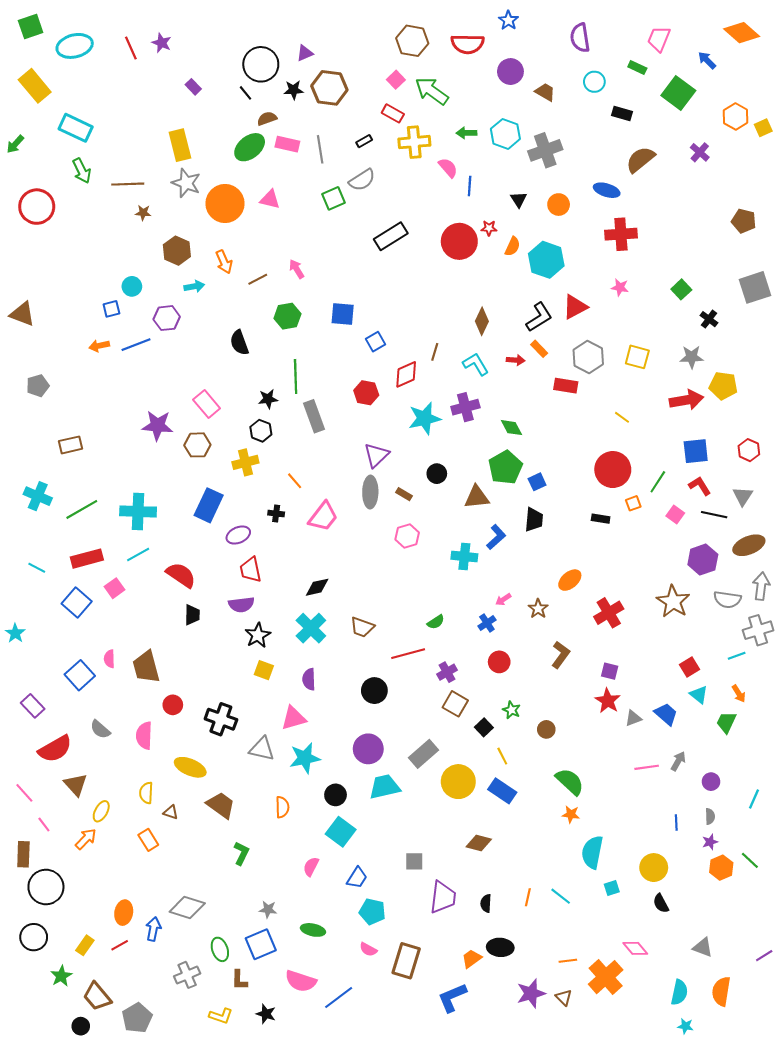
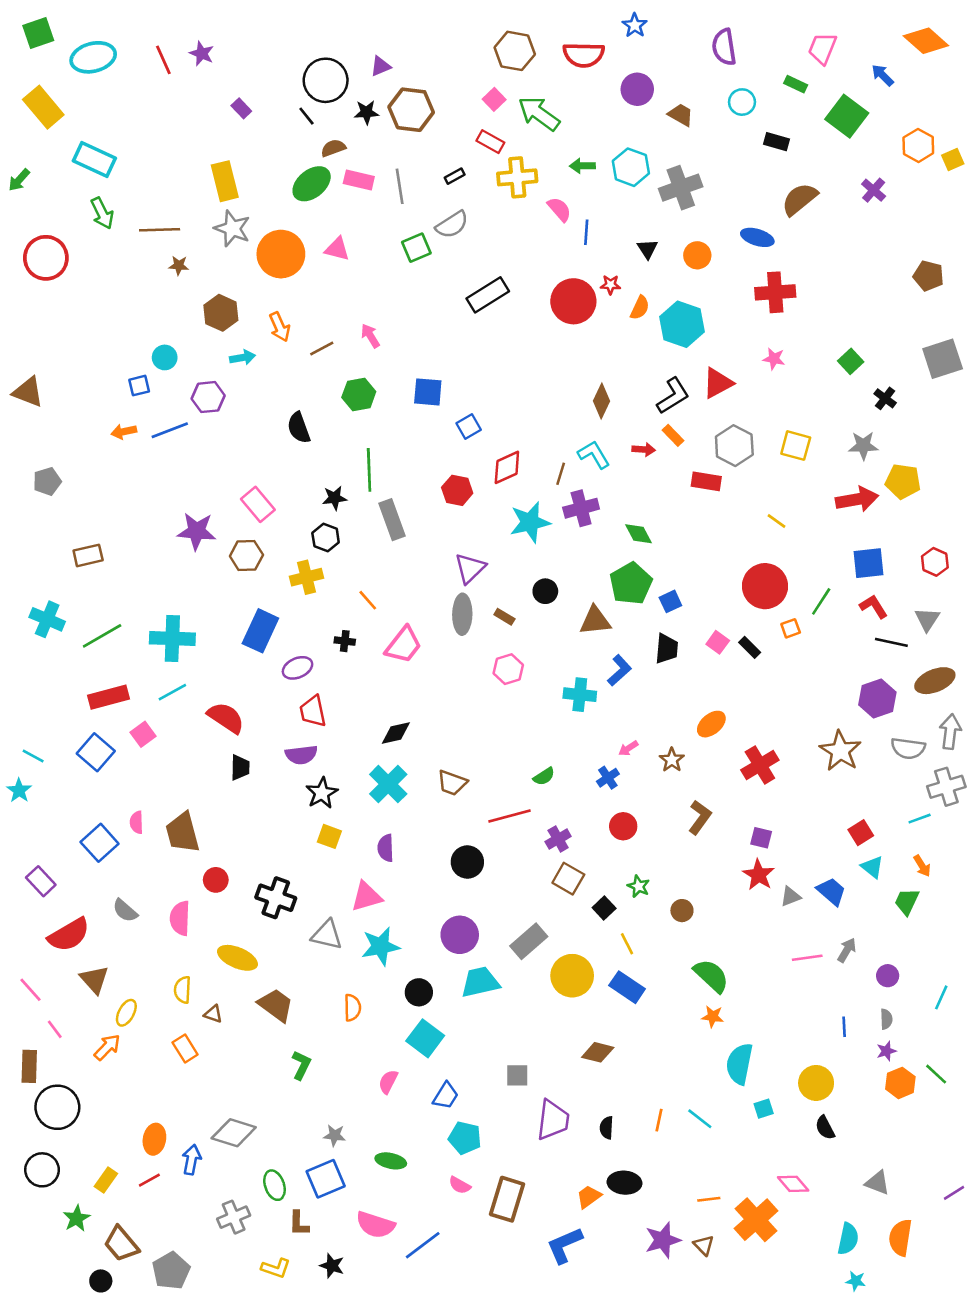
brown line: (435, 352) -> (561, 474), moved
pink square: (675, 515) -> (718, 642), moved
black rectangle: (601, 519) -> (750, 647), turned 36
cyan line: (37, 568) -> (33, 756), moved

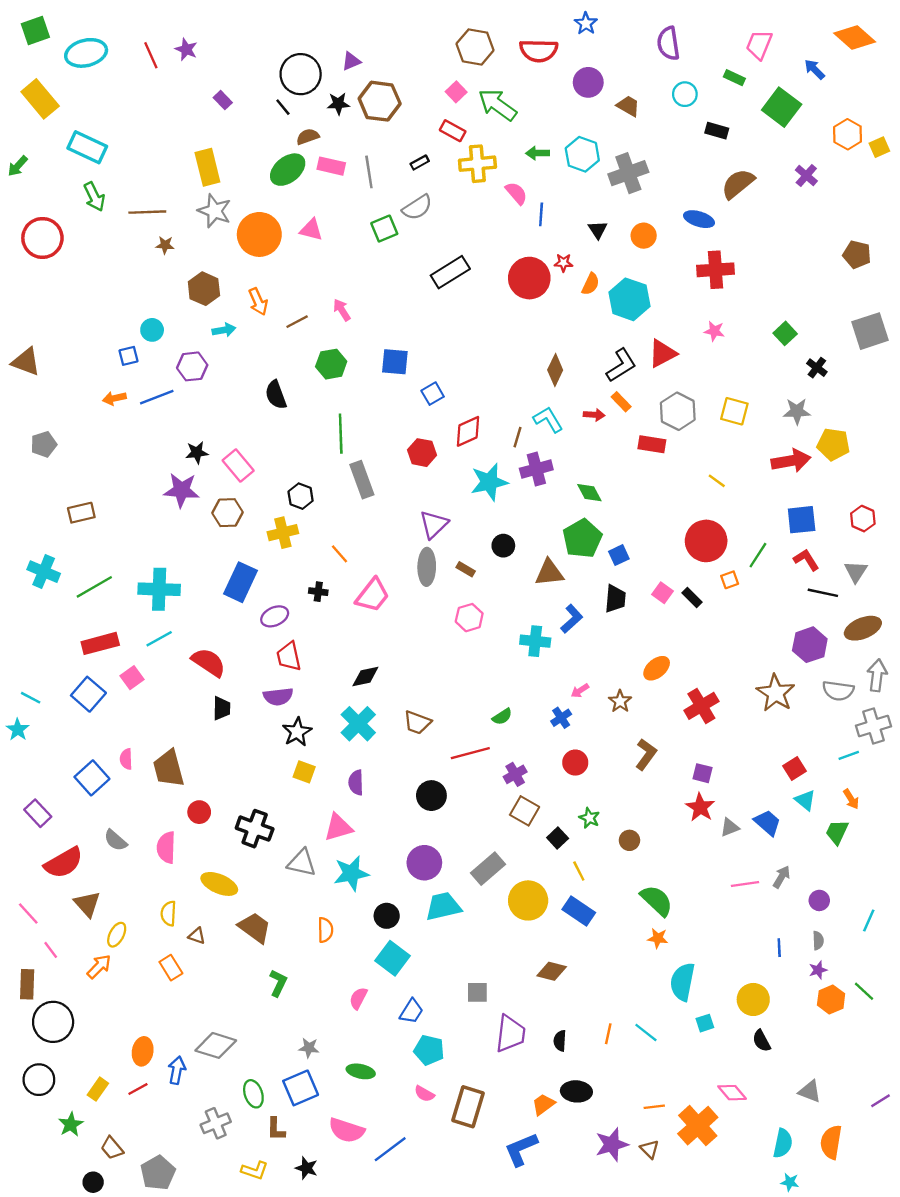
black star: (335, 498) -> (197, 453), moved
brown trapezoid: (121, 1244) -> (112, 1148), size x0.7

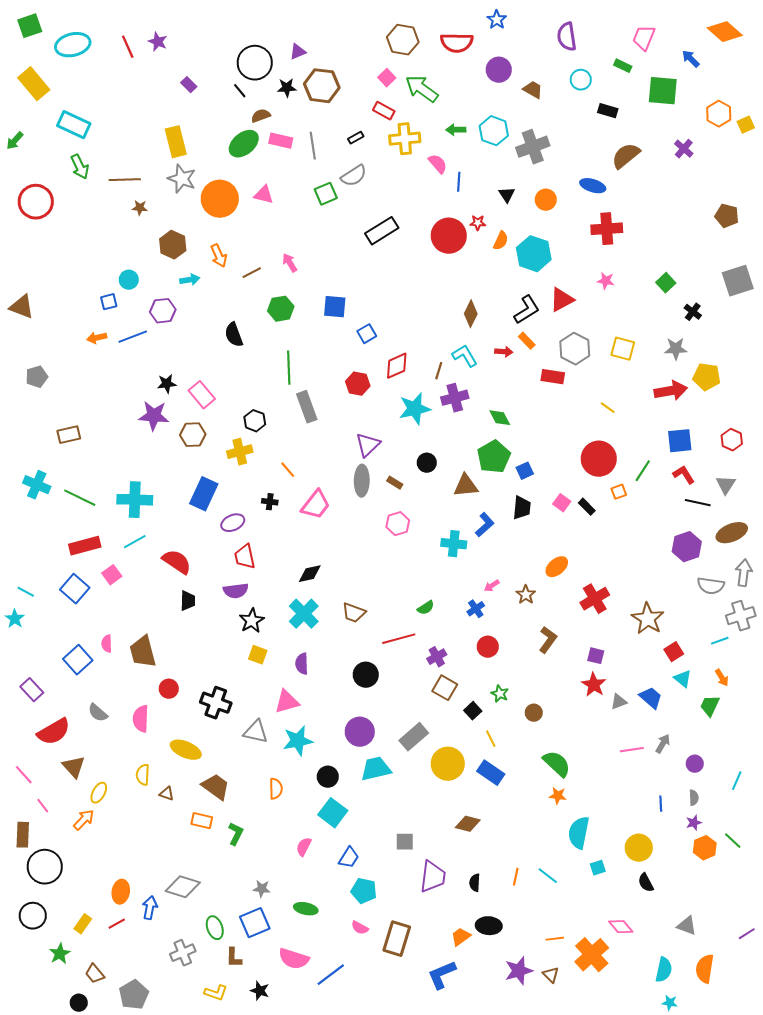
green square: (782, 107) -> (663, 91), turned -32
green line: (94, 587) -> (80, 498), turned 56
brown star: (776, 693) -> (648, 619), moved
orange rectangle: (171, 968) -> (202, 821), moved, turned -45

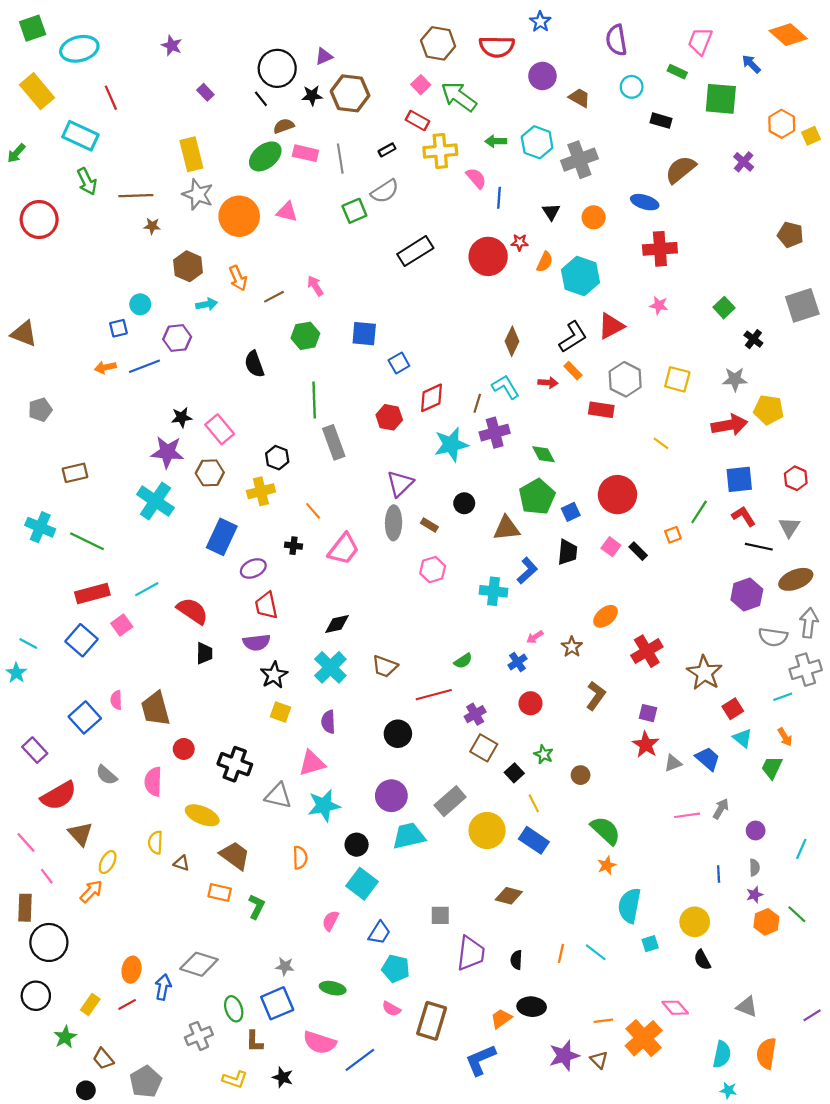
red line: (128, 47) -> (111, 98), moved
red circle: (599, 459) -> (617, 495), moved
cyan cross: (135, 500) -> (155, 501), moved, turned 32
orange star: (558, 796) -> (607, 865), turned -30

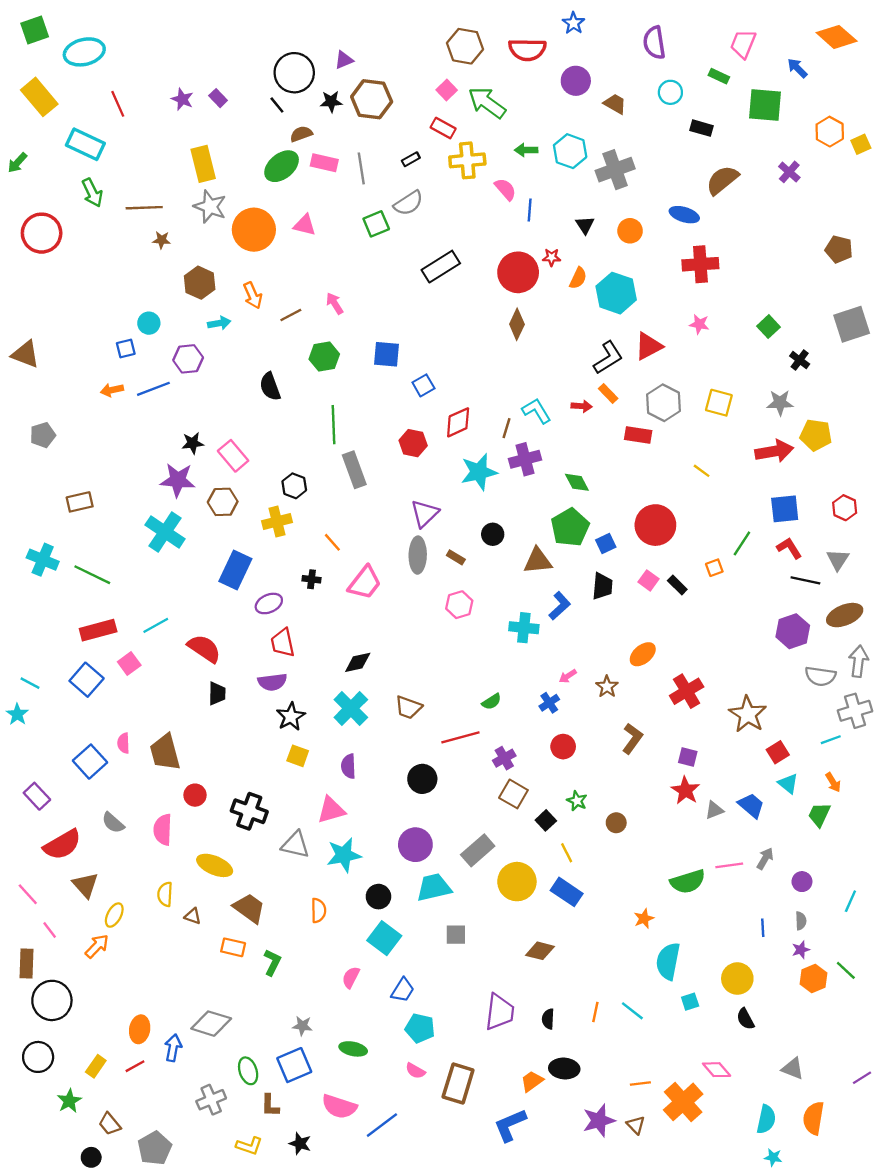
purple star: (172, 46) -> (182, 99), moved
brown diamond: (512, 341) -> (517, 324), moved
green semicircle: (606, 830) -> (688, 882), moved, turned 120
gray square: (440, 915) -> (456, 935), moved

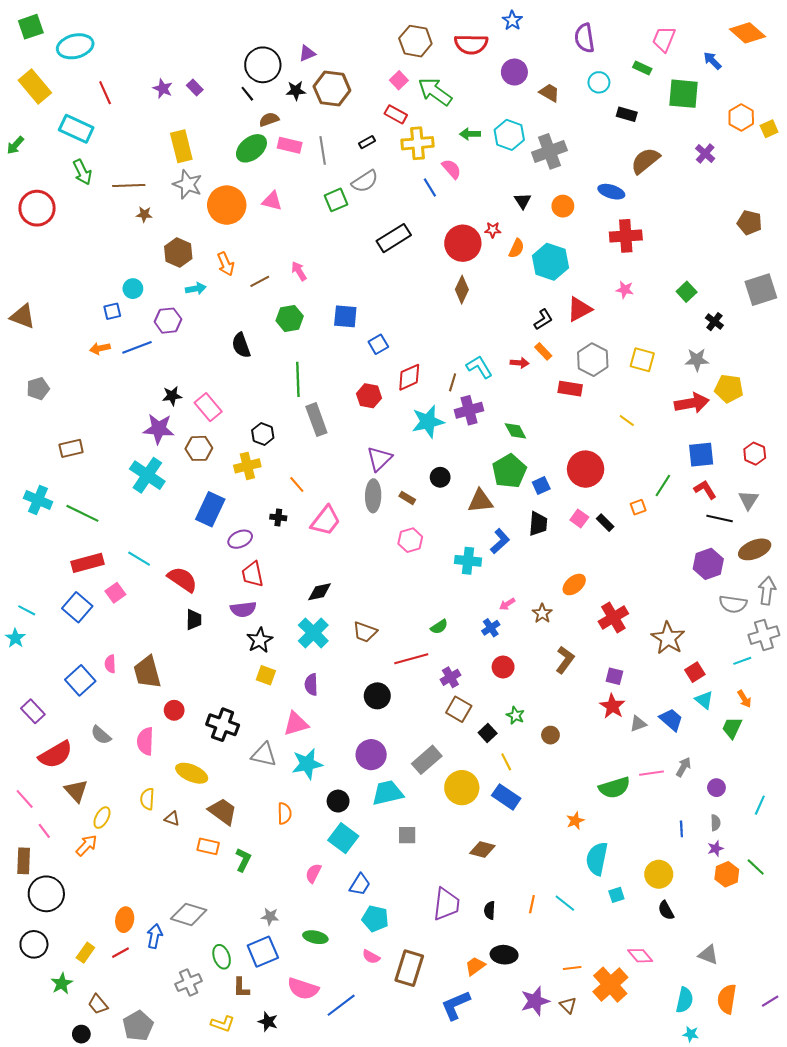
blue line: (530, 210) -> (430, 188), moved, turned -36
black L-shape: (608, 358) -> (543, 320), size x0.7
cyan line: (156, 625) -> (139, 559), turned 60
purple line: (862, 1078) -> (770, 1001), moved

